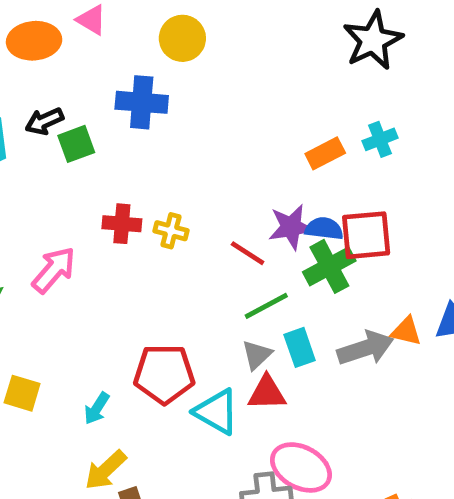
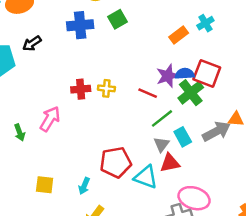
green square: (76, 144) -> (118, 19), moved
red square: (366, 235) -> (207, 73), turned 36

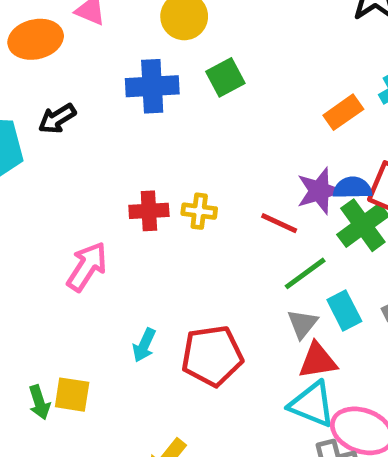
green arrow: (20, 132) -> (39, 402), moved
cyan triangle: (146, 177) -> (312, 404), moved
cyan arrow: (84, 186) -> (144, 345), moved

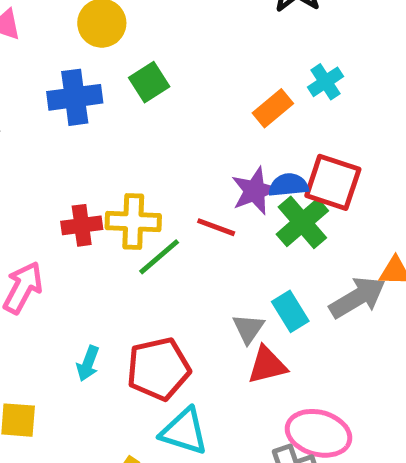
yellow cross: (199, 211) -> (133, 222), size x1.5
green line: (305, 273) -> (159, 257), moved
cyan triangle: (312, 404) -> (184, 431), moved

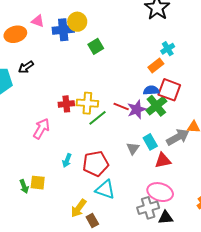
blue cross: (75, 97) -> (63, 30), moved
orange rectangle: (273, 108) -> (156, 65), moved
purple star: (255, 191) -> (137, 109), moved
red triangle: (267, 365) -> (163, 160), moved

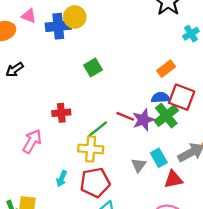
green square: (96, 46) -> (93, 68), moved
cyan cross: (168, 49) -> (191, 34), moved
yellow cross: (87, 103) -> (91, 149), moved

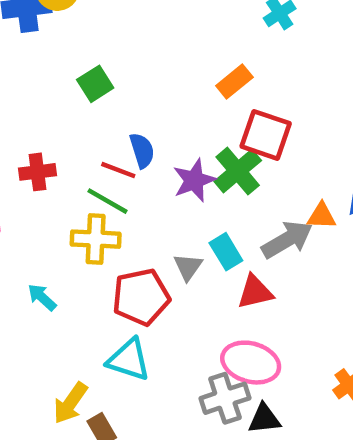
blue semicircle: (160, 98) -> (142, 150), moved, turned 78
red line: (125, 116) -> (118, 170), moved
green line: (98, 129) -> (107, 201), turned 70
cyan arrow: (62, 179) -> (42, 297), turned 112
red pentagon: (95, 183) -> (141, 297), moved

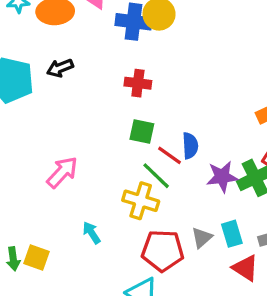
green square: (95, 84) -> (142, 131), moved, turned 30
red cross: (37, 172) -> (138, 83), moved
red triangle: (255, 292) -> (245, 268), turned 32

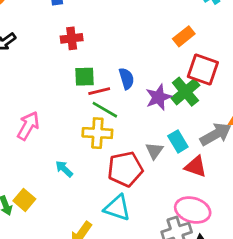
red line: (169, 155) -> (99, 91), moved, turned -35
yellow square: (36, 258) -> (24, 200), turned 35

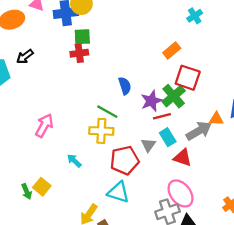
green square: (85, 77) -> (82, 37), moved
red line: (99, 91) -> (162, 116), moved
pink ellipse: (193, 210) -> (180, 193), turned 36

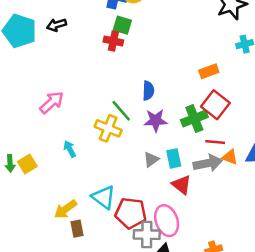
purple star: (151, 101) -> (155, 120), moved
red line: (162, 116) -> (215, 142), moved
red pentagon: (125, 160) -> (131, 213), moved

